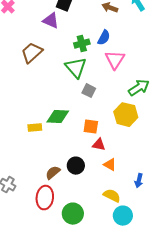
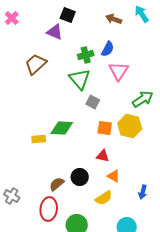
orange square: (91, 127) -> (105, 128), moved
yellow semicircle: (112, 196) -> (104, 198), moved, turned 120

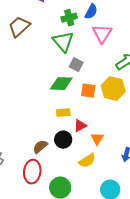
green diamond: (62, 128) -> (61, 84), moved
yellow rectangle: (39, 139) -> (63, 113), moved
red triangle: (103, 156) -> (80, 126), moved, turned -40
orange triangle: (114, 176) -> (97, 139), turned 32

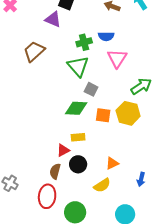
blue semicircle: (91, 12) -> (106, 36), turned 63
red triangle: (80, 126) -> (63, 150), moved
orange triangle: (97, 139) -> (112, 163), turned 32
brown semicircle: (40, 147) -> (55, 171), turned -35

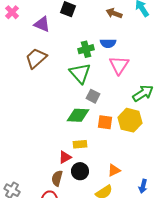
purple triangle: (53, 19) -> (42, 24), moved

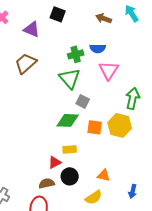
green arrow: (143, 93) -> (133, 98), turned -45
orange triangle: (114, 170) -> (104, 175), turned 40
brown semicircle: (57, 178) -> (47, 183), turned 63

